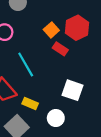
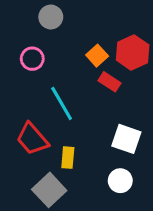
yellow rectangle: (30, 104) -> (68, 158), turned 72
white circle: (56, 118) -> (120, 181), moved

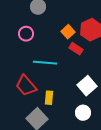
cyan line: (62, 103) -> (45, 63), turned -55
white square: (126, 139) -> (87, 86), turned 30

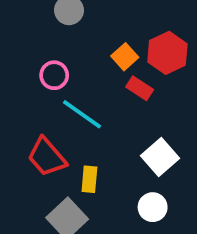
pink circle: (26, 34) -> (54, 75), moved
cyan line: (45, 63) -> (82, 114), turned 30

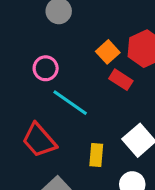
yellow rectangle: (89, 179) -> (96, 155), moved

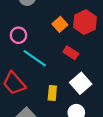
red rectangle: (121, 80) -> (71, 53), moved

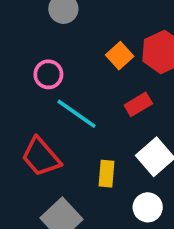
red rectangle: (71, 53) -> (138, 104), turned -64

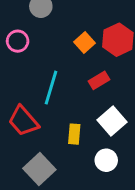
pink circle: (48, 74) -> (18, 41), moved
cyan line: (76, 114) -> (51, 88), turned 72

